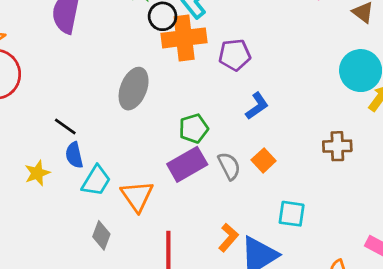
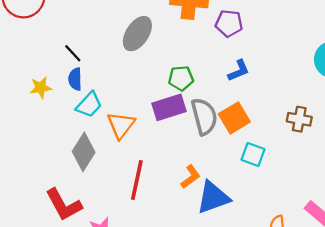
orange square: (264, 160) -> (234, 118), size x1.5
gray semicircle: (229, 166) -> (204, 116), size x1.5
cyan square: (292, 214) -> (253, 155), moved
gray diamond: (101, 235) -> (84, 152), size x1.5

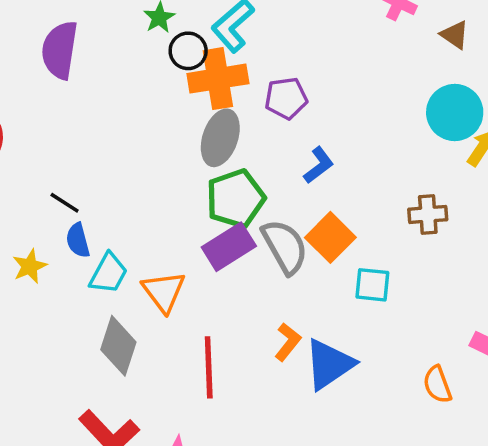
gray ellipse: (137, 34) -> (220, 138), moved
green pentagon: (181, 78) -> (236, 199), size x1.5

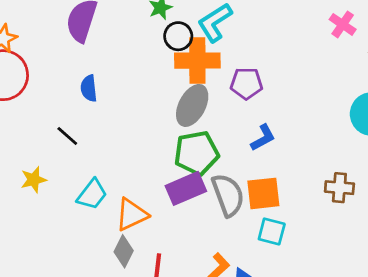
orange square: (330, 237) -> (263, 193), turned 30
blue semicircle: (78, 240) -> (89, 88), moved
cyan square: (372, 285) -> (272, 231), moved
orange triangle: (164, 292) -> (132, 215), turned 33
gray diamond: (118, 346) -> (124, 251), moved, size x0.7

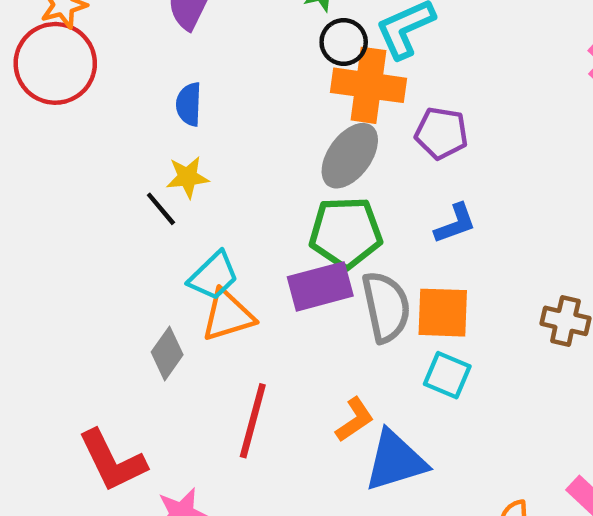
black line: (67, 136) -> (161, 209), moved
yellow star: (34, 180) -> (187, 177), moved
cyan trapezoid: (92, 194) -> (213, 276), moved
gray diamond: (124, 251) -> (167, 353), moved

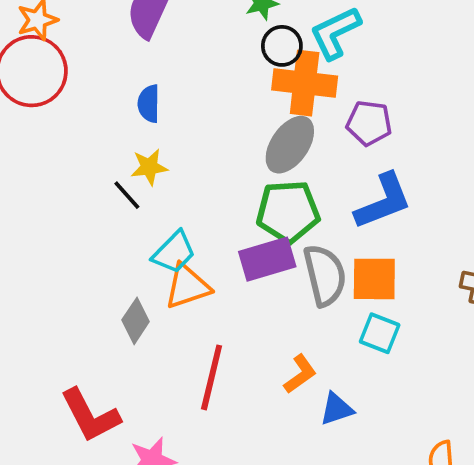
blue L-shape: (455, 224) -> (383, 201), size x1.6
blue triangle: (395, 461) -> (336, 409), size x0.6

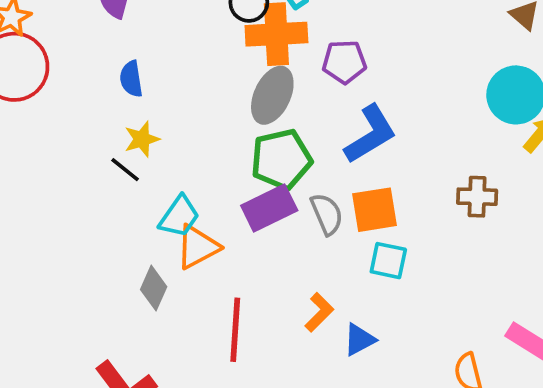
gray semicircle: (325, 275) -> (327, 214), size x0.7

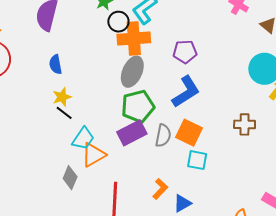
purple pentagon: (344, 62) -> (185, 52), moved
black line: (125, 170) -> (64, 113), moved
orange square: (374, 210) -> (189, 133), turned 36
gray semicircle: (327, 214) -> (163, 136), turned 35

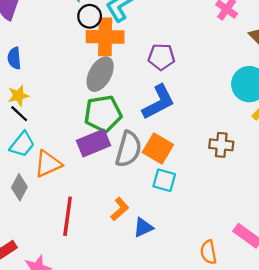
gray semicircle: (163, 136) -> (128, 149), size x1.4
cyan trapezoid: (83, 139) -> (22, 144), moved

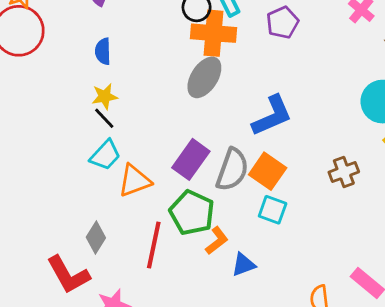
purple pentagon: (161, 57) -> (283, 22), moved, turned -30
green pentagon: (103, 114) -> (192, 213), moved, turned 30
purple rectangle: (93, 143) -> (191, 159), turned -36
brown cross: (221, 145) -> (344, 172), turned -30
gray diamond: (19, 187) -> (96, 237), moved

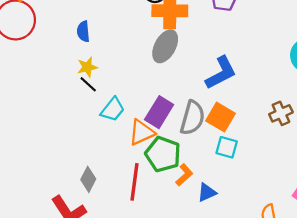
cyan trapezoid: (105, 155) -> (113, 109), moved
orange triangle: (135, 181) -> (142, 132), moved

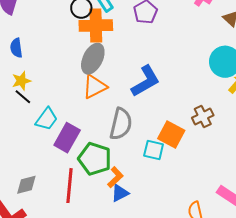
purple rectangle: (159, 112) -> (67, 138), moved
orange square: (220, 117) -> (171, 134), moved
orange triangle: (142, 132) -> (95, 87), moved
gray diamond: (88, 179) -> (26, 185), turned 50
blue triangle: (207, 192) -> (120, 193), moved

